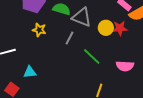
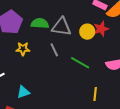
gray line: (70, 38) -> (54, 50), turned -40

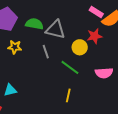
yellow circle: (87, 32) -> (80, 47), moved
yellow line: (95, 94) -> (68, 95), moved

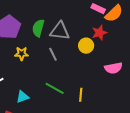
green semicircle: (34, 24) -> (38, 28), turned -78
green line: (70, 67) -> (55, 88), moved

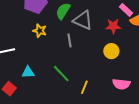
red star: (99, 33) -> (113, 26), moved
yellow circle: (86, 46) -> (111, 51), moved
pink semicircle: (113, 68) -> (121, 84), moved

